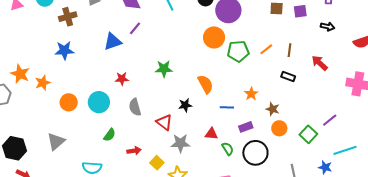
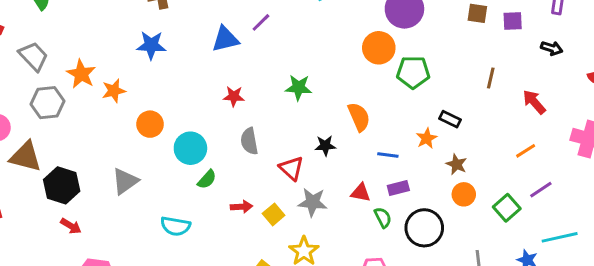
orange line: (266, 49) -> (526, 151), moved
black rectangle: (288, 77) -> (450, 119), moved
cyan circle: (99, 102) -> (190, 148), moved
purple rectangle: (246, 127) -> (398, 188), moved
yellow square: (157, 163) -> (274, 214), moved

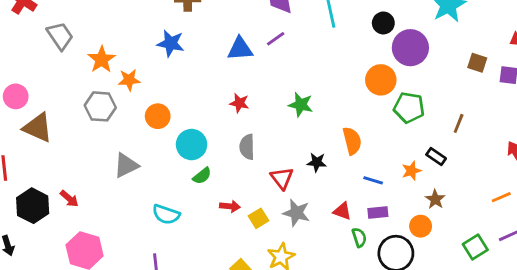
brown line: (491, 78) -> (459, 123), moved
gray hexagon: (48, 103) -> (100, 106), moved
black hexagon: (62, 185) -> (33, 206), moved
orange circle: (464, 194) -> (421, 226), moved

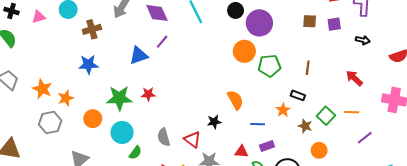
green star: (301, 105) -> (119, 98), moved, size x1.4
gray semicircle: (247, 147) -> (164, 137), moved
orange line: (501, 197) -> (352, 112), turned 40
orange circle: (421, 226) -> (319, 150), moved
green square: (475, 247) -> (326, 116), moved

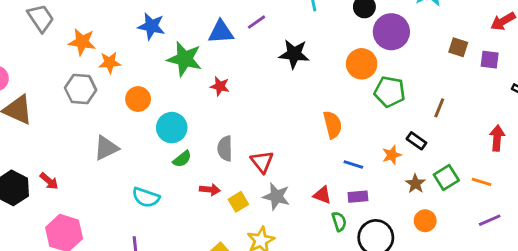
red arrow: (354, 78) -> (497, 138), turned 36
orange star: (42, 89) -> (82, 42), turned -30
green star: (119, 98) -> (185, 59), moved
black star: (214, 122) -> (294, 54), moved, size x1.5

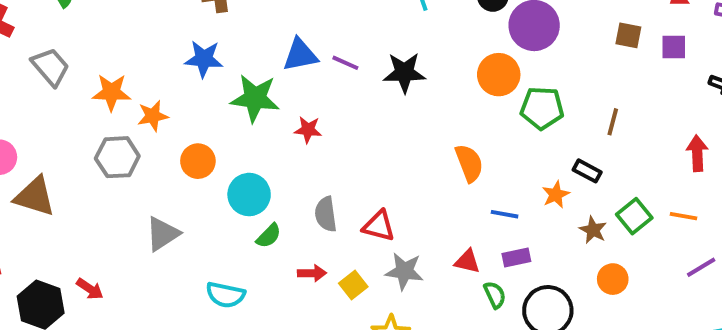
purple line: (256, 22) -> (345, 63), moved, turned 66
red triangle: (262, 162) -> (379, 226), turned -30

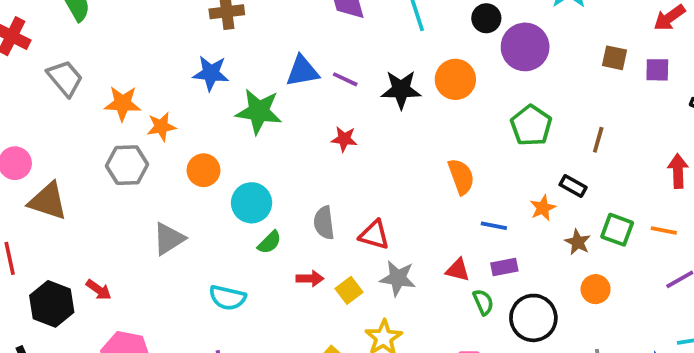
orange circle: (499, 75) -> (455, 79), moved
green pentagon: (542, 108) -> (531, 125), turned 30
red star: (308, 130) -> (344, 139), moved
green square: (634, 216) -> (617, 230), turned -32

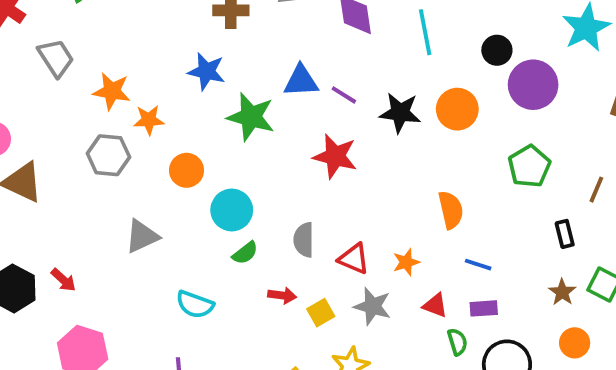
red star: (344, 139) -> (335, 156), size x1.6
black rectangle: (573, 186) -> (565, 234), turned 40
orange star: (543, 208) -> (406, 262), moved

